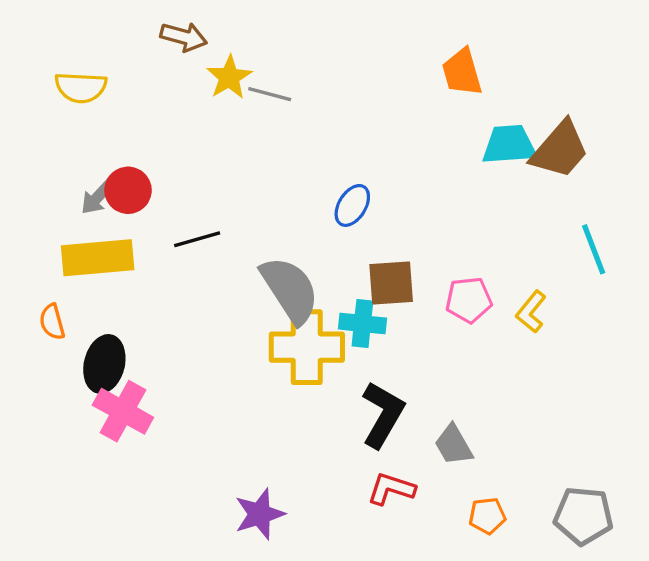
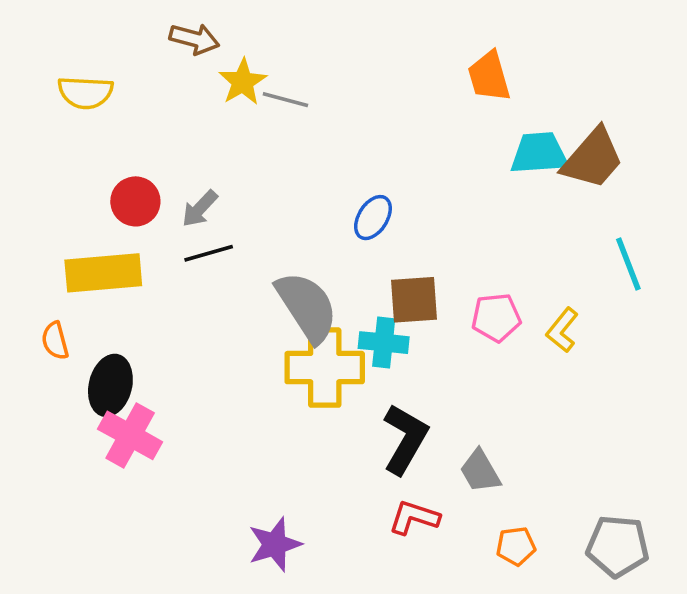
gray arrow: (98, 197) -> (200, 209), moved

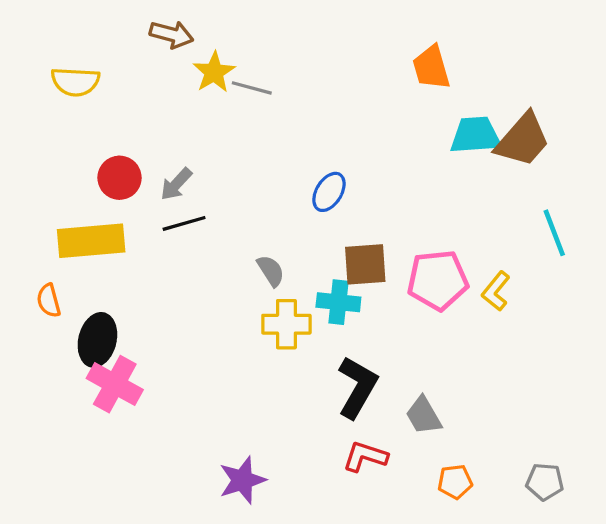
gray semicircle: (307, 307) -> (271, 271), size x0.5
pink pentagon: (496, 318) -> (438, 280), size x1.4
yellow cross: (325, 368) -> (286, 324), size x0.7
gray pentagon: (618, 546) -> (545, 482), size x0.7

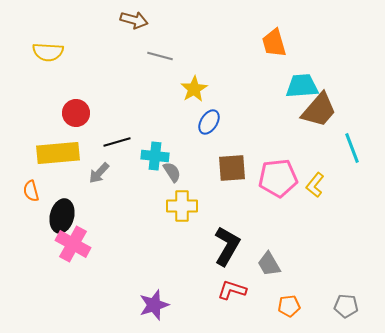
brown arrow: (171, 34) -> (134, 20), moved
yellow star: (214, 72) -> (194, 89), moved
brown trapezoid: (523, 140) -> (319, 110), moved
gray arrow: (176, 184) -> (99, 173), moved
cyan cross: (338, 302) -> (155, 156), moved

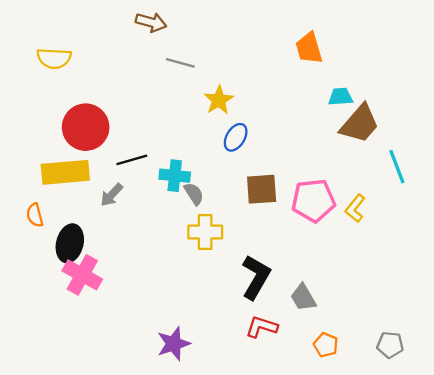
cyan trapezoid: (302, 86) -> (341, 97), size x0.7
red circle: (76, 113) -> (86, 127), size x1.5
orange pentagon: (289, 306) -> (326, 345), turned 30

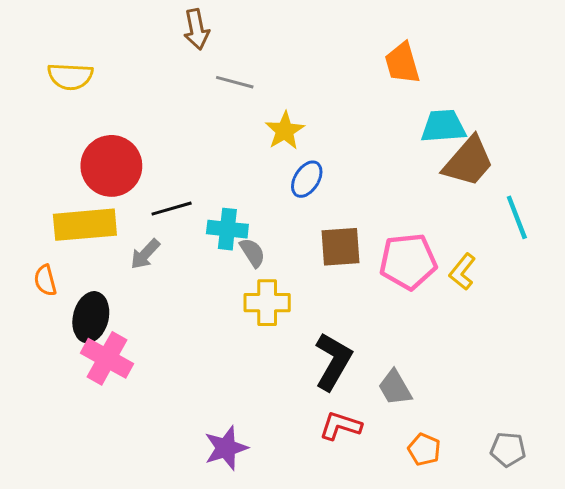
brown arrow: (151, 22) -> (197, 29), turned 64
cyan trapezoid: (341, 97) -> (443, 126), size x1.4

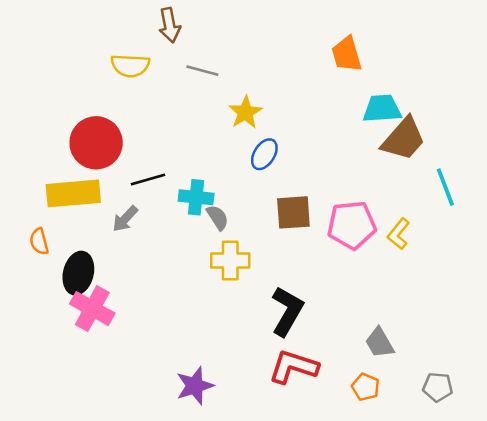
yellow semicircle: (70, 76) -> (130, 66), moved
gray trapezoid: (395, 388) -> (380, 343), moved
red L-shape: (341, 426) -> (293, 367), size x1.4

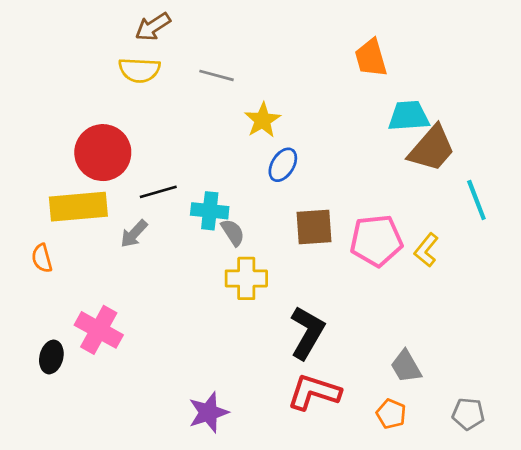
brown arrow: (169, 25) -> (153, 27), moved, turned 68
black ellipse: (78, 273) -> (51, 357), moved, size x0.7

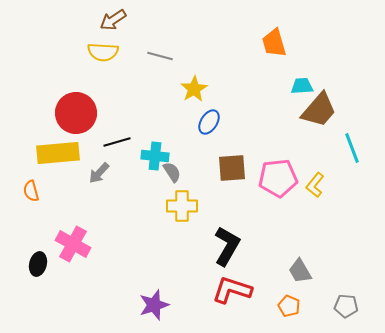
cyan trapezoid: (409, 116) -> (302, 86), size x0.7

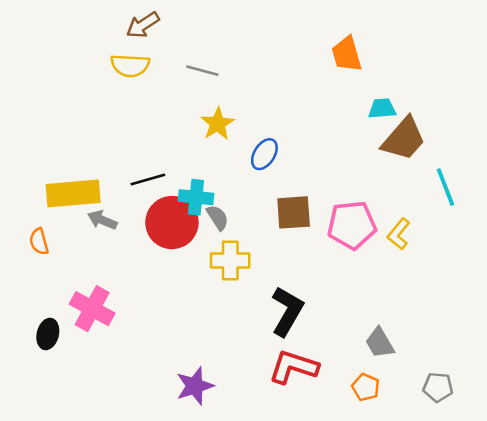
yellow star: (194, 89) -> (218, 124), moved
red circle: (76, 113) -> (172, 223), moved
gray arrow: (99, 173) -> (102, 220), moved, turned 70

